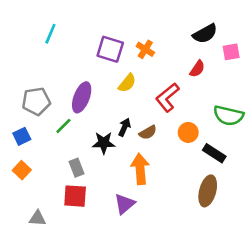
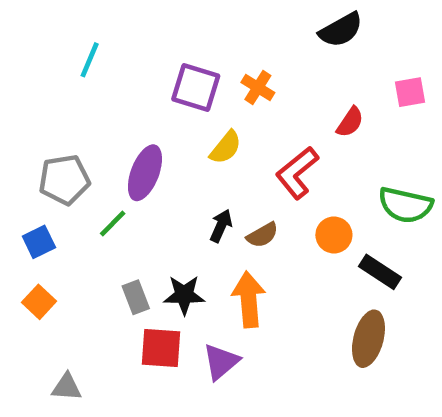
black semicircle: (205, 34) -> (341, 30), moved
black star: (104, 143) -> (184, 295), moved
red square: (75, 196) -> (161, 348), moved

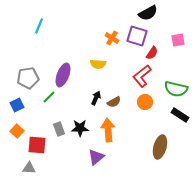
purple square: (196, 88) -> (137, 36), moved
yellow semicircle: (226, 147) -> (98, 64), turned 56
red L-shape: (297, 173) -> (142, 76), moved
black rectangle: (380, 272) -> (180, 115), moved
red square: (161, 348) -> (37, 145), moved

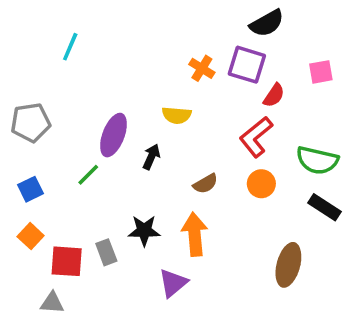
gray pentagon: (28, 78) -> (31, 122), moved
black arrow: (96, 98) -> (151, 157), moved
gray rectangle: (59, 129) -> (106, 252), moved

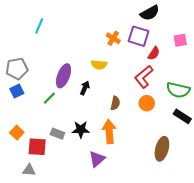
brown semicircle: (205, 184) -> (115, 103), turned -48
blue square: (31, 189) -> (17, 91), moved
gray rectangle: (106, 252) -> (57, 134), moved, turned -48

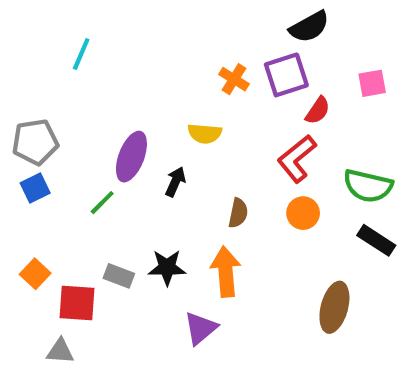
purple square: (139, 36) -> (286, 75), turned -35

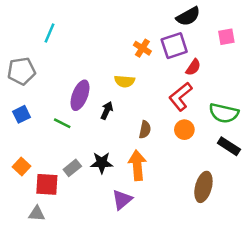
pink square: (372, 83) -> (226, 37), moved
gray pentagon: (35, 142) -> (21, 71), moved
green line: (102, 203) -> (62, 123), turned 72
gray rectangle: (119, 276) -> (72, 168), turned -60

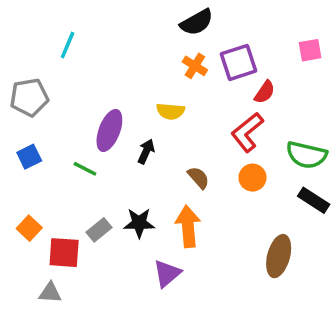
black semicircle: (188, 16) -> (197, 22), moved
brown semicircle: (145, 130) -> (198, 178), turned -54

